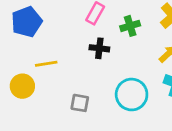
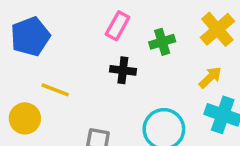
yellow line: (46, 64) -> (55, 90), turned 30

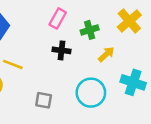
yellow arrow: (210, 77) -> (106, 54), moved

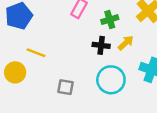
black cross: (61, 50) -> (101, 45), moved

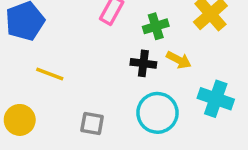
yellow arrow: (126, 43) -> (179, 60), turned 70
yellow circle: (15, 72) -> (20, 120), moved

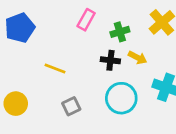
yellow line: (50, 74) -> (55, 68), moved
gray square: (92, 123) -> (71, 106), turned -36

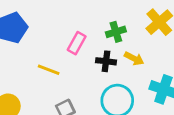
pink rectangle: (86, 20) -> (77, 43), moved

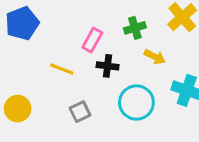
black cross: (106, 61) -> (108, 66), moved

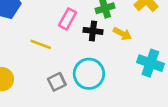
black cross: (108, 66) -> (93, 31), moved
cyan circle: (136, 103) -> (89, 74), moved

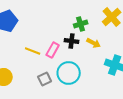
pink rectangle: (68, 19) -> (53, 50), moved

